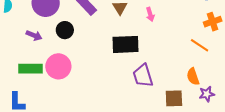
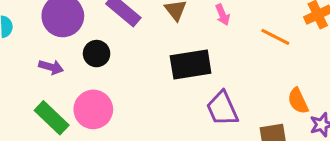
orange line: (200, 45) -> (275, 37), moved
green rectangle: (30, 69) -> (52, 118), turned 50

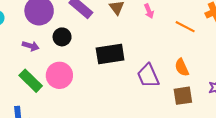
black rectangle: (191, 64) -> (110, 54), moved
orange semicircle: (298, 101) -> (182, 67), moved

